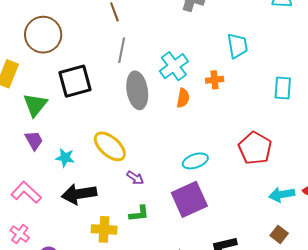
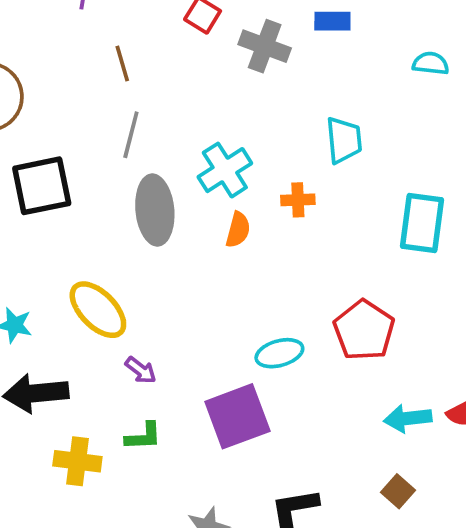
cyan rectangle: (283, 88) -> (422, 223), size x1.4
cyan ellipse: (195, 161) -> (279, 353), moved

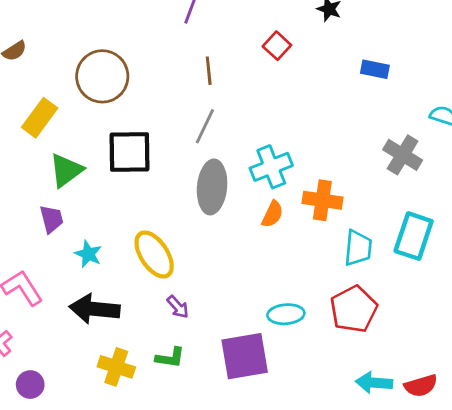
gray cross: (265, 46) -> (403, 155), moved
cyan trapezoid: (344, 140) -> (358, 248), moved
orange cross: (298, 200) -> (322, 200), size x1.5

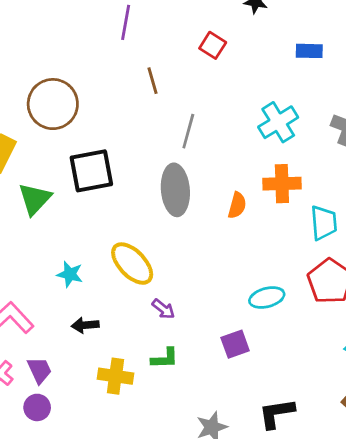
gray line: (205, 126) -> (188, 131), moved
cyan cross: (271, 167) -> (278, 122), moved
purple trapezoid: (52, 219) -> (39, 370), moved
black arrow: (95, 309) -> (85, 325), size x0.6
purple square: (245, 356) -> (235, 344), size x0.6

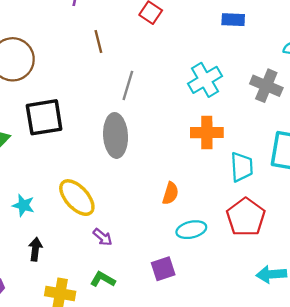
orange semicircle: (237, 205) -> (170, 193), moved
black arrow: (85, 325) -> (35, 249), turned 100
green L-shape: (165, 358) -> (103, 279), turned -150

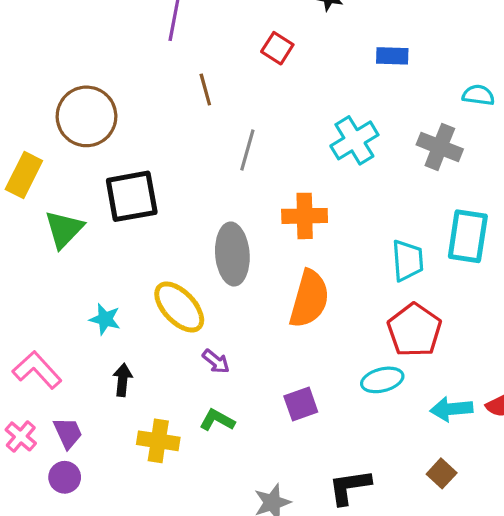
orange cross: (207, 133) -> (305, 216), moved
gray ellipse: (116, 135) -> (232, 254), moved
orange semicircle: (170, 193) -> (309, 299), size x1.8
cyan ellipse: (191, 230) -> (382, 380), moved

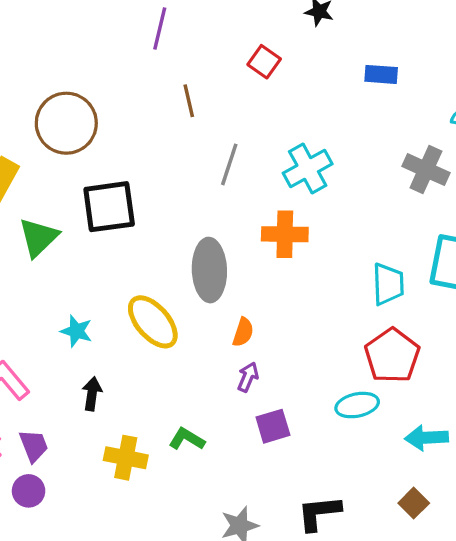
cyan cross: (354, 140) -> (308, 168), moved
orange semicircle: (309, 299) -> (243, 332), moved, size x0.5
purple arrow: (216, 361) -> (248, 377), moved, turned -108

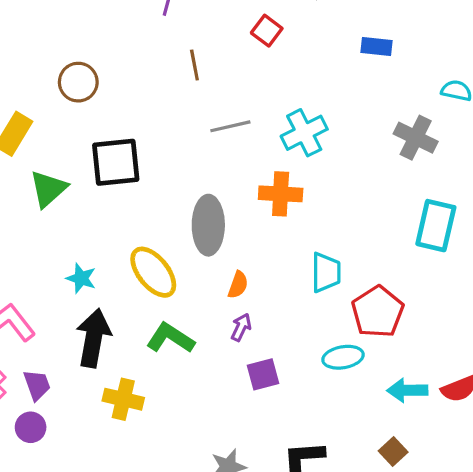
brown circle: (66, 123) -> (78, 82), size x0.7
gray line: (229, 164) -> (230, 126), turned 57
cyan trapezoid: (388, 284) -> (326, 272), moved
black arrow: (92, 394) -> (94, 338), size x1.8
green L-shape: (187, 439) -> (170, 338), moved, size x1.4

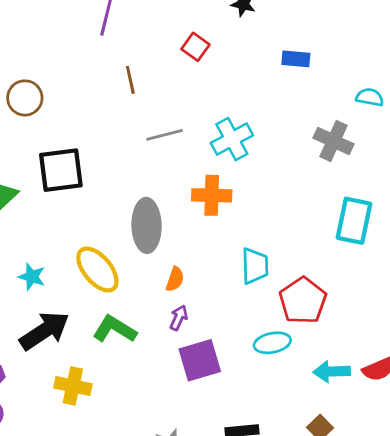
black arrow: (94, 338) -> (44, 331), turned 48
purple square: (263, 374) -> (200, 360), size x1.4

